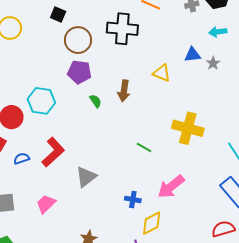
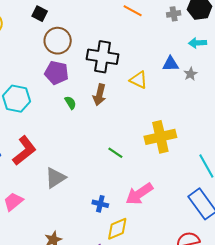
black cross: (122, 29) -> (103, 57), moved
yellow cross: (188, 128) -> (160, 137), turned -32

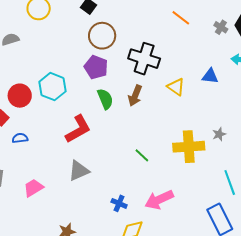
gray cross: (174, 14) -> (221, 27), turned 32
gray star: (191, 74) -> (219, 134), moved
green semicircle: (70, 103) -> (105, 99), size x1.5
red L-shape: (24, 151) -> (78, 129), moved

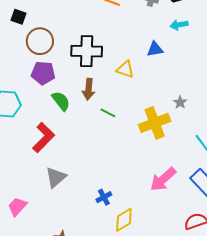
green line: (142, 155) -> (108, 113), moved
pink arrow: (159, 200) -> (163, 179), moved
blue cross: (119, 203) -> (104, 197), turned -35

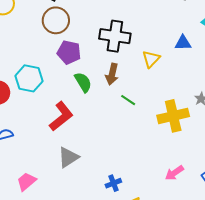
brown circle: (40, 41) -> (56, 20), moved
yellow triangle: (125, 69) -> (151, 59), turned 48
pink arrow: (163, 179) -> (174, 173), size x0.7

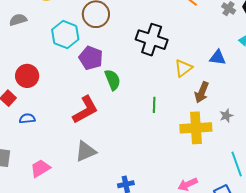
purple pentagon: (69, 52) -> (91, 58), moved
brown arrow: (112, 74) -> (202, 92), moved
cyan hexagon: (29, 78) -> (65, 35), moved
green line: (128, 100) -> (154, 105), turned 49

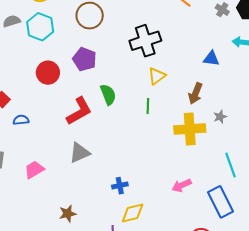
cyan hexagon: (65, 35) -> (40, 27), moved
black cross: (152, 40) -> (145, 41), turned -36
yellow triangle: (183, 68) -> (157, 76), moved
red circle: (27, 76) -> (48, 73), moved
green semicircle: (113, 80) -> (108, 95), moved

